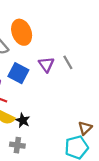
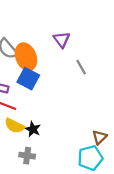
orange ellipse: (22, 32) -> (26, 57), moved
purple triangle: (46, 64) -> (62, 40), moved

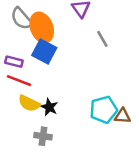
brown triangle: (99, 137) -> (123, 116), turned 49
cyan pentagon: (90, 158) -> (104, 110), moved

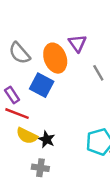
orange ellipse: (42, 28) -> (55, 58), moved
purple rectangle: (14, 62) -> (12, 95), turned 42

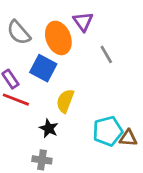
yellow semicircle: (27, 136) -> (65, 101), moved, turned 85

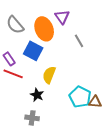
cyan pentagon: (108, 131) -> (80, 97), turned -30

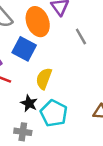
cyan pentagon: (80, 97) -> (54, 113), moved

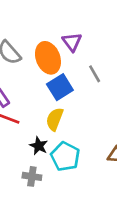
blue square: (24, 49) -> (60, 87), moved, turned 30

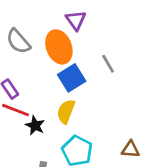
purple triangle: (72, 42) -> (76, 20), moved
black star: (39, 146) -> (35, 126), moved

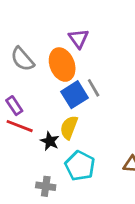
gray line: (108, 64) -> (94, 88), moved
black star: (35, 126) -> (50, 141), moved

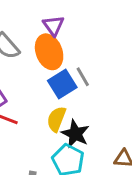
purple triangle: (79, 39) -> (53, 26), moved
black star: (50, 141) -> (75, 134), moved, size x1.4

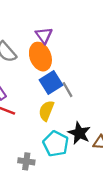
gray line: (83, 77) -> (68, 90), moved
black star: (75, 134) -> (79, 133), moved

